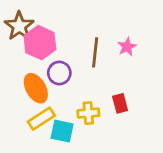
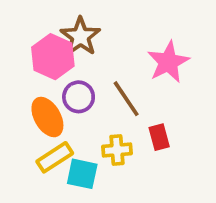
brown star: (19, 26) -> (80, 36), moved
pink star: (127, 47) -> (168, 62), size x1.6
brown line: (95, 52) -> (126, 99), moved, turned -40

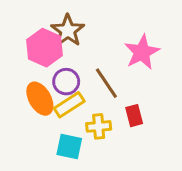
yellow rectangle: (55, 157) -> (69, 105), moved

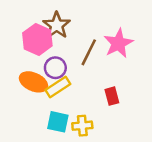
brown line: (106, 83) -> (89, 52), moved, turned 60
orange ellipse: (40, 99) -> (33, 82), turned -36
yellow cross: (99, 126) -> (82, 126), moved

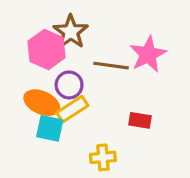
brown line: (89, 52) -> (111, 66), turned 72
red rectangle: (112, 96) -> (140, 120), turned -66
cyan square: (58, 122) -> (50, 128), moved

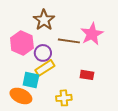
pink hexagon: (47, 49) -> (22, 43), moved
orange ellipse: (42, 103) -> (21, 96), moved

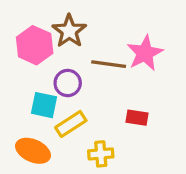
pink hexagon: (22, 43) -> (35, 45), moved
yellow rectangle: (45, 68) -> (71, 124), moved
cyan square: (31, 80) -> (44, 105), moved

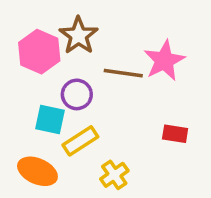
red rectangle: (137, 118) -> (175, 134), moved
yellow cross: (101, 154) -> (114, 175), turned -30

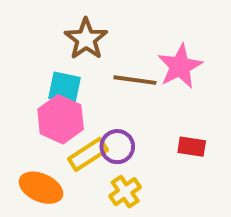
pink hexagon: (39, 52) -> (61, 119), moved
purple circle: (77, 94) -> (117, 147), moved
cyan square: (50, 119) -> (64, 88), moved

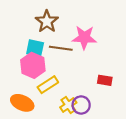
pink star: (180, 66) -> (84, 38), moved, turned 30
brown line: (135, 80) -> (61, 48), moved
purple circle: (117, 147) -> (81, 105), moved

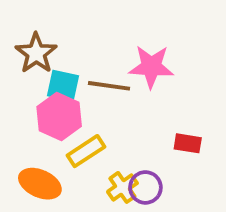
brown star: (47, 21) -> (36, 53), moved

